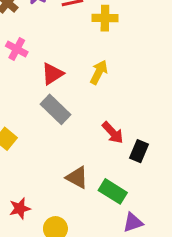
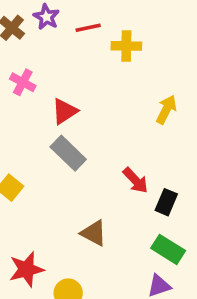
yellow arrow: (99, 72) -> (166, 110), moved
green rectangle: (113, 191) -> (168, 249), moved
red star: (20, 208) -> (26, 269), size x1.4

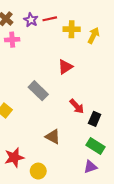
purple star: (46, 17) -> (31, 20), moved
pink cross: (23, 82) -> (12, 40), moved, turned -32
yellow arrow: (166, 110) -> (93, 35), moved
red triangle: (65, 111) -> (65, 67), moved

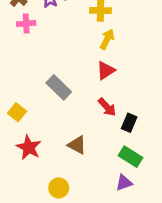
yellow arrow: (93, 35) -> (107, 39), moved
red triangle: (65, 67) -> (106, 70), moved
red star: (14, 157) -> (29, 147), moved, turned -30

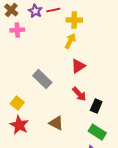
yellow arrow: (107, 39) -> (70, 41), moved
yellow square: (17, 112) -> (17, 103), moved

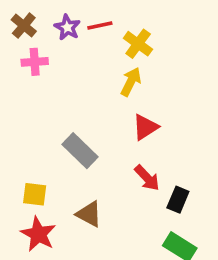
yellow cross: (74, 20) -> (138, 44), turned 35
yellow square: (17, 103) -> (35, 194), turned -32
brown triangle: (56, 123) -> (89, 214), moved

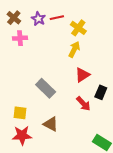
black rectangle: (178, 200) -> (101, 92), moved
red star: (38, 234) -> (22, 135), turned -30

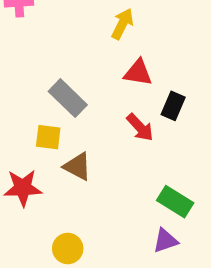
red triangle: (82, 75) -> (138, 73), turned 42
yellow square: (20, 113) -> (48, 137), moved

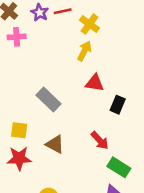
red arrow: (140, 127) -> (100, 140), moved
yellow square: (48, 137) -> (19, 130), moved

